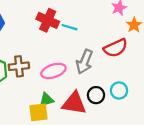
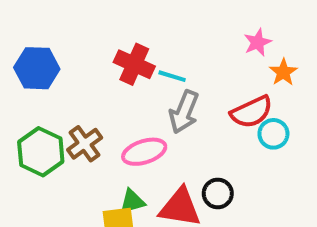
gray arrow: (84, 62) -> (184, 112), moved
brown cross: (19, 66) -> (85, 144), turned -30
cyan circle: (119, 91) -> (273, 134), moved

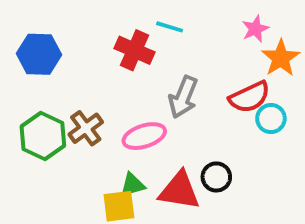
orange star: (283, 72) -> (281, 58), size x1.4
cyan line: (172, 76) -> (170, 27), moved

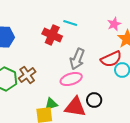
pink ellipse: (144, 136) -> (71, 79), moved

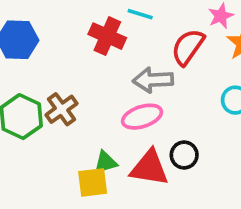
gray arrow: (77, 59) -> (153, 80), turned 65
red semicircle: (111, 59) -> (188, 47), moved, turned 150

